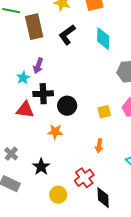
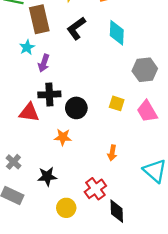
cyan star: (23, 78) -> (27, 47), moved
yellow square: (104, 112) -> (117, 103), moved, turned 32
black star: (41, 167) -> (47, 176), turned 30

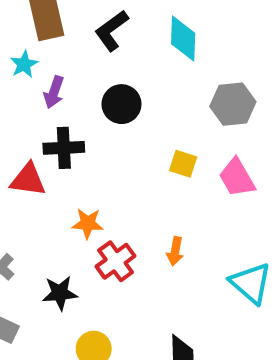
black circle: (76, 108) -> (122, 104), moved
red cross: (95, 189) -> (116, 261), moved

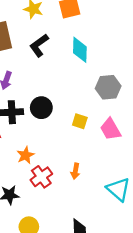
black circle: (122, 104) -> (41, 108), moved
orange star: (88, 223) -> (25, 155), turned -30

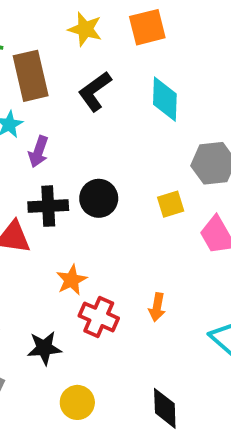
yellow square: (80, 121) -> (171, 204), moved, turned -35
red cross: (41, 177) -> (99, 317), turned -30

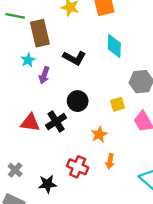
black L-shape: (95, 91) -> (74, 58), moved, turned -115
black cross: (48, 206) -> (56, 121), moved, turned -30
orange star: (72, 280) -> (99, 134), moved

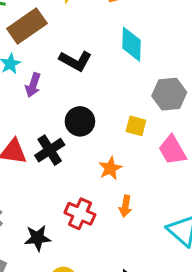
brown rectangle: (40, 33) -> (27, 26), turned 68
yellow square: (117, 104) -> (136, 126), turned 32

